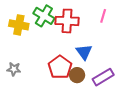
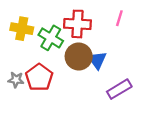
green cross: (44, 16) -> (51, 38), moved
red pentagon: (60, 67) -> (39, 77), moved
brown circle: (77, 75) -> (79, 56), moved, size x1.5

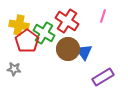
red cross: (77, 24) -> (67, 21), turned 30
red pentagon: (39, 77) -> (27, 41), moved

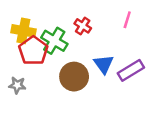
red cross: (67, 21) -> (83, 26), size x0.6
brown circle: (68, 49) -> (74, 77), moved
purple rectangle: (103, 77) -> (131, 70), moved

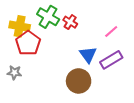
pink line: (127, 20) -> (111, 32), moved, turned 32
green cross: (54, 41) -> (48, 17), moved
brown circle: (74, 77) -> (79, 81), moved

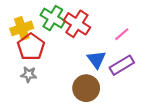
red cross: (70, 22) -> (77, 24), size x1.6
yellow cross: (20, 26) -> (22, 28), turned -30
gray star: (14, 73) -> (29, 74), moved

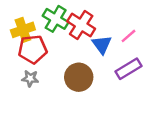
red pentagon: (31, 47) -> (33, 49), turned 30
blue triangle: (96, 59) -> (102, 44), moved
brown circle: (86, 88) -> (79, 77), moved

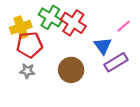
pink line: (128, 36) -> (124, 26), moved
blue triangle: (102, 44) -> (103, 46), moved

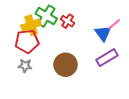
red cross: (73, 23) -> (68, 21), size x0.6
yellow cross: (21, 27) -> (31, 25), moved
blue triangle: (103, 46) -> (103, 33), moved

